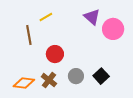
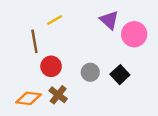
red circle: (55, 54) -> (51, 66), moved
gray circle: (76, 76) -> (90, 72), moved
black square: (101, 76) -> (120, 75), moved

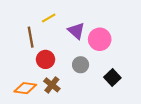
purple triangle: (109, 20) -> (76, 31), moved
pink circle: (134, 34) -> (100, 39), moved
black square: (120, 75) -> (112, 77), moved

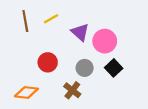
brown line: (31, 37) -> (25, 21), moved
black square: (112, 77) -> (114, 68), moved
brown cross: (52, 85) -> (72, 90), moved

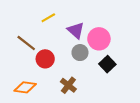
brown line: (25, 21) -> (26, 43), moved, turned -42
gray circle: (85, 68) -> (80, 53), moved

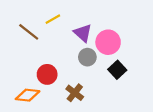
brown line: (26, 43) -> (29, 32), moved
red circle: (45, 59) -> (47, 74), moved

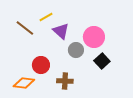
purple triangle: (83, 33) -> (61, 31), moved
brown cross: (75, 93) -> (65, 81), turned -35

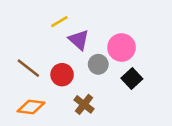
brown line: (25, 28) -> (28, 68), moved
red circle: (41, 65) -> (62, 75), moved
brown cross: (65, 81) -> (84, 104), turned 35

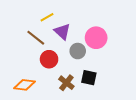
brown line: (28, 68) -> (36, 38), moved
black square: (132, 79) -> (89, 78), moved, turned -35

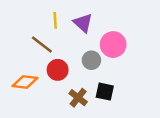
yellow line: (47, 17) -> (55, 20), turned -64
purple triangle: (62, 32) -> (83, 23), moved
orange diamond: (24, 85) -> (25, 82), moved

